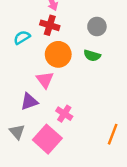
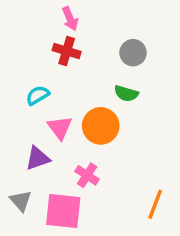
cyan semicircle: (22, 37) -> (38, 95), moved
orange circle: (58, 54) -> (101, 126), moved
pink square: (47, 139) -> (63, 211), turned -36

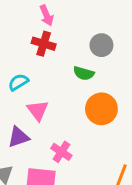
green semicircle: (126, 94) -> (84, 73), moved
orange circle: (101, 126) -> (101, 109), moved

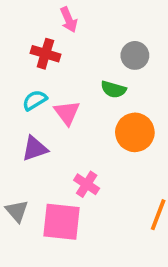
red cross: (44, 44) -> (45, 54), moved
pink triangle: (38, 110) -> (67, 113), moved
purple triangle: (18, 137) -> (35, 148), moved

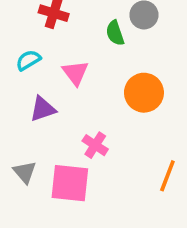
green semicircle: (113, 89) -> (115, 33), moved, turned 55
cyan semicircle: (35, 100) -> (28, 60), moved

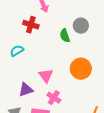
pink triangle: (75, 73) -> (46, 76), moved
purple triangle: (43, 109) -> (26, 90), moved

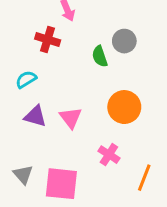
purple triangle: (26, 90) -> (35, 116), moved, turned 35
pink cross: (54, 98) -> (109, 155), moved

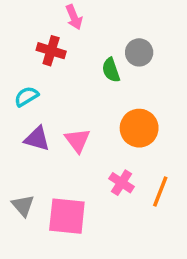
orange line: (144, 178) -> (160, 191), moved

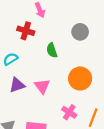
green semicircle: (111, 70) -> (52, 50), moved
purple triangle: (37, 139) -> (17, 85), turned -35

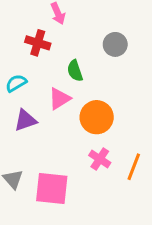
orange circle: (80, 79) -> (97, 117), moved
pink triangle: (42, 86) -> (59, 99), moved, turned 35

